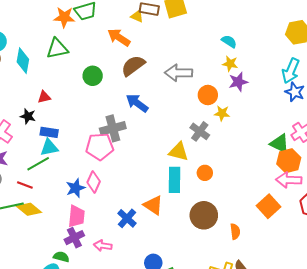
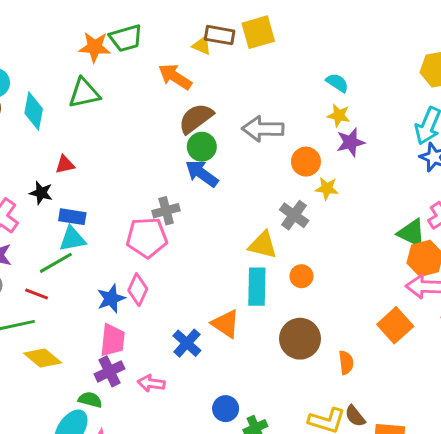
green circle: (93, 76) -> (202, 147), moved
gray cross: (113, 128) -> (166, 211), size x0.7
yellow diamond: (29, 209) -> (43, 358), moved

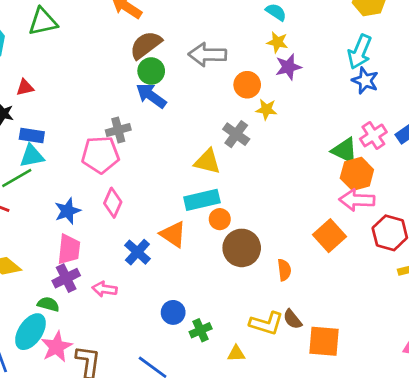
orange circle: (301, 276) -> (220, 219), moved
cyan rectangle: (257, 287) -> (202, 200), turned 76
pink diamond: (138, 290) -> (113, 203), moved

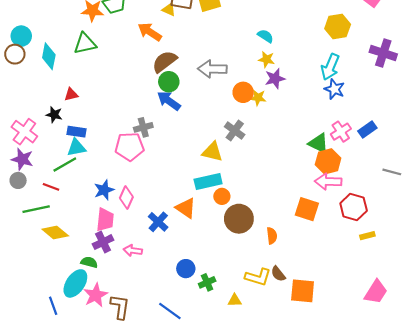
yellow star: (266, 109) -> (258, 98), moved
pink diamond: (113, 203) -> (126, 197), moved
orange square: (329, 236) -> (307, 209), turned -30

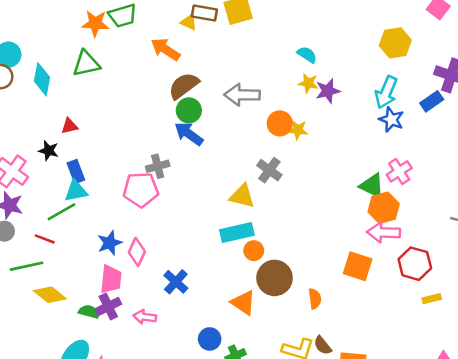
purple star: (275, 79) -> (328, 91), moved
blue rectangle: (367, 129) -> (432, 101), moved
blue rectangle: (76, 132) -> (76, 171), turned 60
orange triangle: (186, 208) -> (243, 303), moved
green semicircle: (89, 262) -> (89, 312), moved

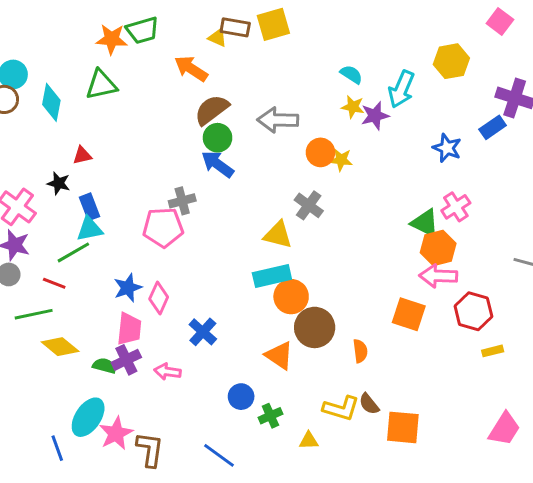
cyan arrow: (386, 92) -> (401, 89), moved
orange circle: (254, 251) -> (291, 297), size x1.5

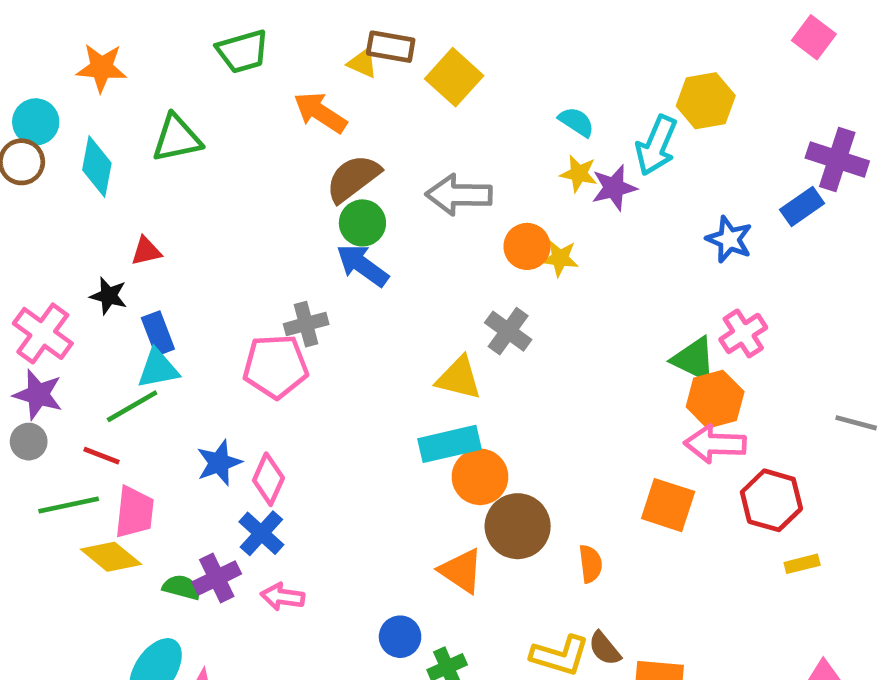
yellow square: (273, 24) -> (454, 77), moved, turned -32
orange star: (112, 39) -> (102, 68), moved
yellow hexagon: (451, 61) -> (706, 101), moved
pink trapezoid: (129, 329) -> (134, 512), moved
blue cross: (203, 332) -> (261, 533), moved

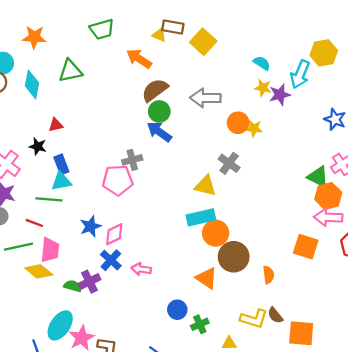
green line: (132, 406) -> (49, 199), turned 35
pink diamond: (268, 479) -> (114, 234), turned 40
pink arrow: (283, 597) -> (141, 269), moved

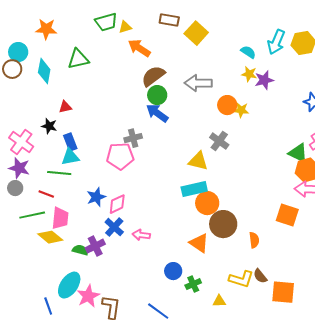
yellow triangle: (159, 35) -> (125, 27), moved, turned -40
cyan arrow: (300, 74) -> (276, 42), moved

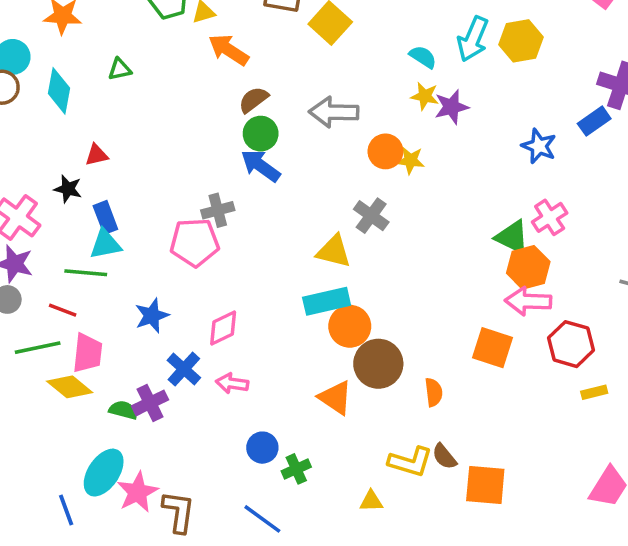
green triangle: (78, 59) -> (120, 69), size x0.6
brown semicircle: (153, 76) -> (253, 100), size x0.7
pink diamond: (117, 204) -> (223, 328), moved
blue circle: (173, 271) -> (262, 448), moved
green cross: (193, 284) -> (296, 469), moved

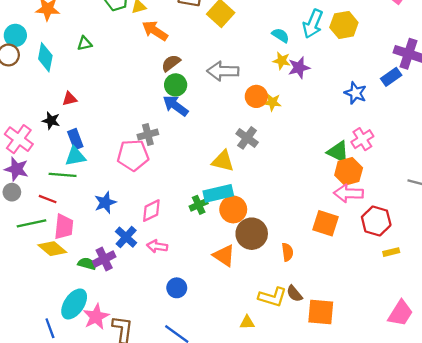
green cross: (296, 469) -> (199, 205), moved

